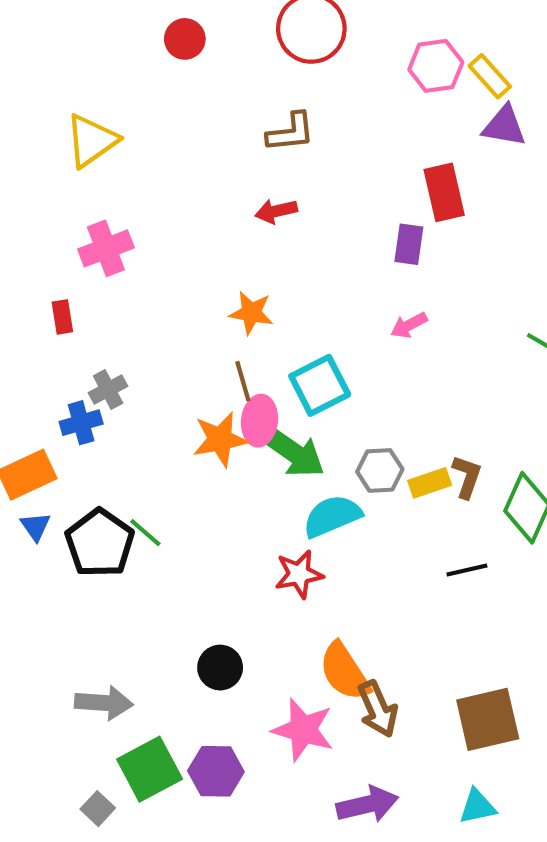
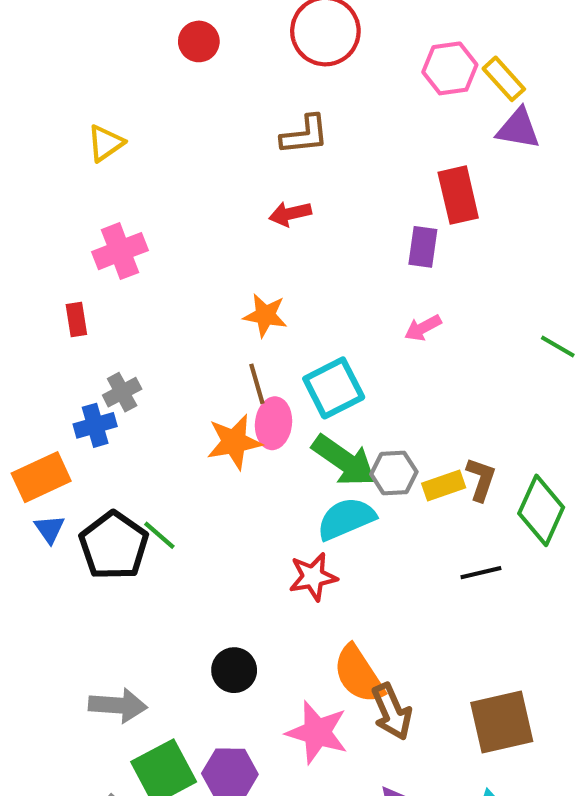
yellow triangle: (91, 141) -> (105, 143), size x0.7
green arrow: (293, 452) -> (344, 461), moved

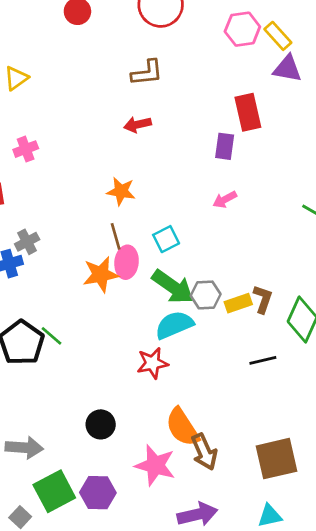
pink cross: (120, 251) -> (26, 149), size x0.7
cyan square: (334, 388) -> (166, 239), size x0.7

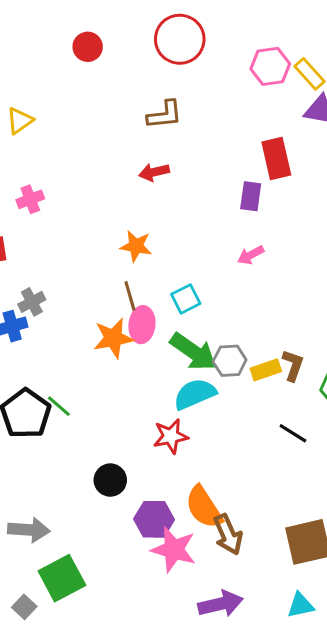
black line: (263, 360) -> (293, 433), turned 45
black circle: (101, 424) -> (110, 480), moved
purple hexagon: (98, 493) -> (154, 519), moved

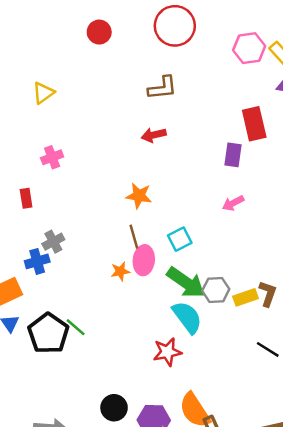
orange star: (113, 338) -> (120, 271), size x0.6
cyan semicircle: (195, 394) -> (187, 317), turned 76
black circle: (110, 480) -> (114, 408), moved

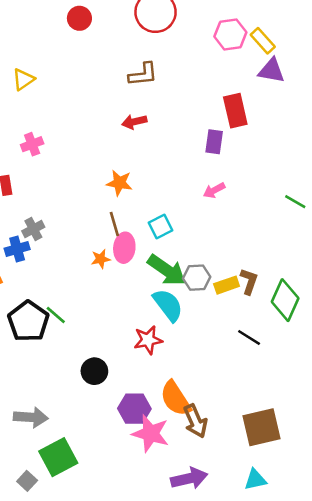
black circle: (114, 408) -> (94, 371), moved

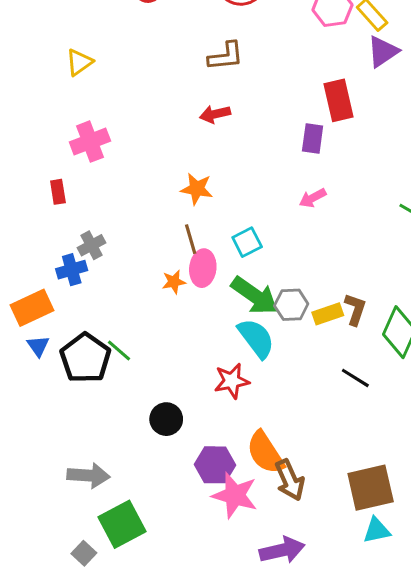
purple triangle: (271, 71) -> (383, 52), turned -44
pink cross: (32, 144) -> (90, 142), size x1.4
cyan triangle: (255, 480) -> (377, 530), moved

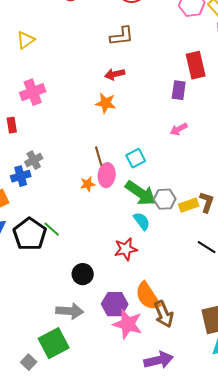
orange star: (197, 189) -> (106, 103), moved
cyan semicircle: (256, 338) -> (142, 221), size x0.7
gray arrow: (88, 475) -> (70, 311), moved

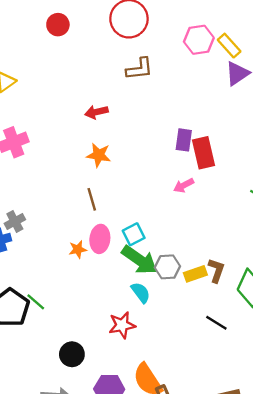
brown L-shape: (122, 36) -> (139, 69), moved
red rectangle: (196, 65) -> (204, 153), moved
red arrow: (115, 74) -> (96, 112), moved
brown line: (99, 156) -> (92, 199), moved
cyan square: (136, 158) -> (134, 234), moved

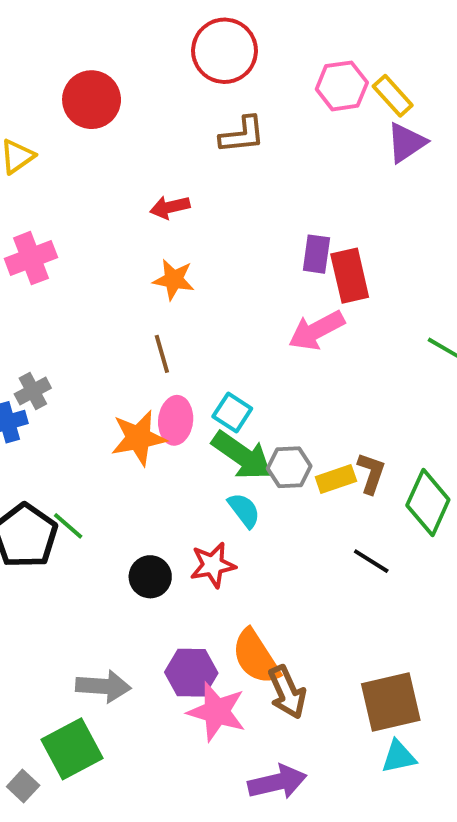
red circle: (58, 25) -> (92, 100), moved, size x1.5
pink arrow: (184, 185) -> (316, 330), size x1.6
cyan square: (134, 234) -> (232, 413), turned -30
orange star: (78, 249) -> (138, 438), size x1.8
black circle: (72, 354) -> (150, 577), moved

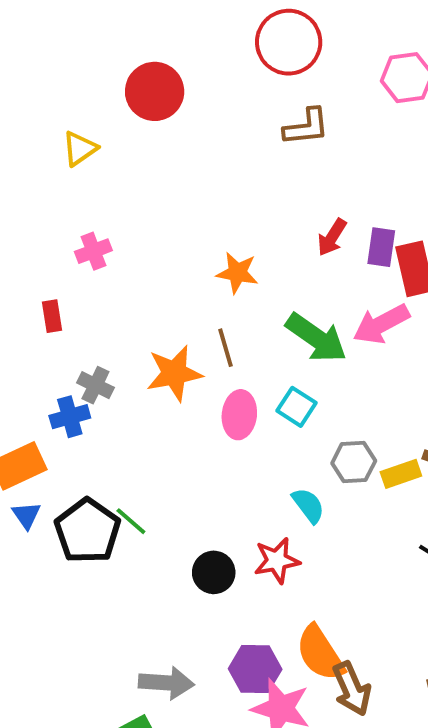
red arrow: (170, 207) -> (332, 237), moved, turned -45
pink cross: (31, 258) -> (93, 251), size x0.7
gray cross: (33, 391) -> (95, 385), turned -36
orange star: (138, 438) -> (174, 373), moved
green arrow: (242, 456) -> (316, 338), moved

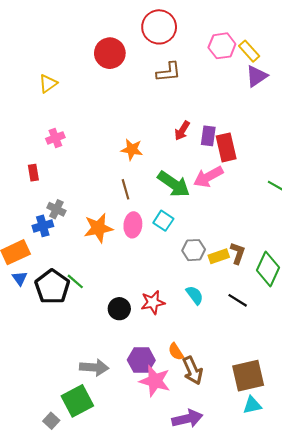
red circle: (155, 91) -> (110, 53), moved
orange star: (174, 373) -> (98, 228), moved
cyan semicircle: (308, 505) -> (195, 295), moved
orange semicircle: (320, 653) -> (176, 352), size x0.6

